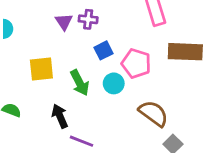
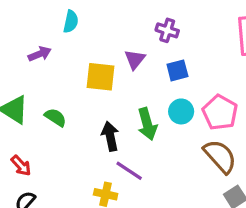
purple triangle: (64, 22) -> (135, 59), moved
pink pentagon: (136, 63) -> (220, 112), moved
green arrow: (80, 83) -> (147, 124), moved

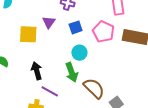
pink pentagon: (220, 112) -> (103, 32), moved
green arrow: (147, 124) -> (72, 72), moved
brown semicircle: (220, 156) -> (94, 88), moved

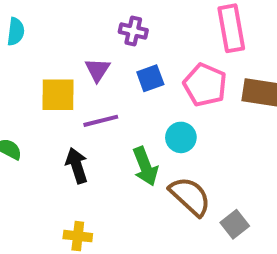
cyan circle: (79, 53) -> (181, 137), moved
purple line: (50, 91) -> (101, 121), moved, turned -42

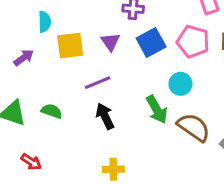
blue square: (150, 78) -> (151, 43), size x1.4
yellow square: (58, 95) -> (70, 46), moved
purple line: (101, 121) -> (98, 83), moved

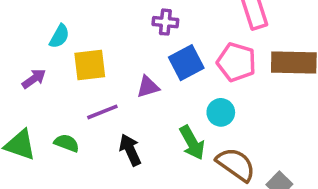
cyan semicircle: (45, 22) -> (59, 36), turned 30
purple triangle: (110, 42) -> (148, 87), moved, turned 48
purple line: (98, 83) -> (102, 112), moved

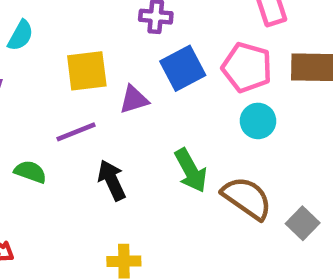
yellow square: (90, 65) -> (87, 71), moved
cyan circle: (221, 112) -> (258, 121), moved

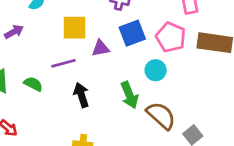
cyan circle: (258, 121) -> (156, 70), moved

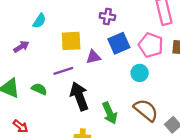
black arrow: (81, 95) -> (79, 96), size x1.4
green arrow: (129, 95) -> (110, 113), moved

